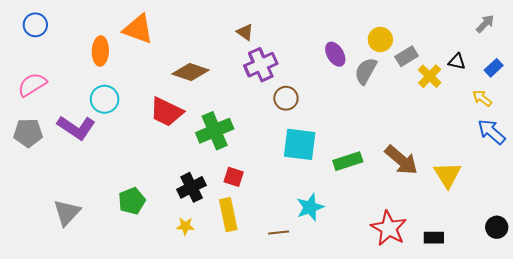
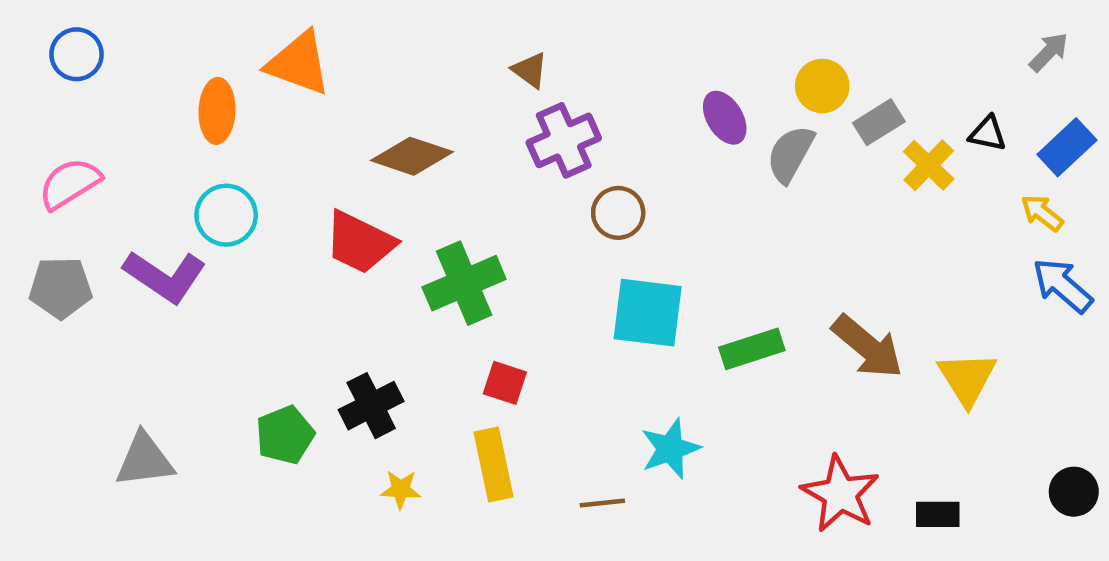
blue rectangle: (494, 68) -> (1067, 147), size x1.4
black cross: (192, 187) -> (371, 406), moved
gray triangle: (67, 213) -> (144, 460), turned 40

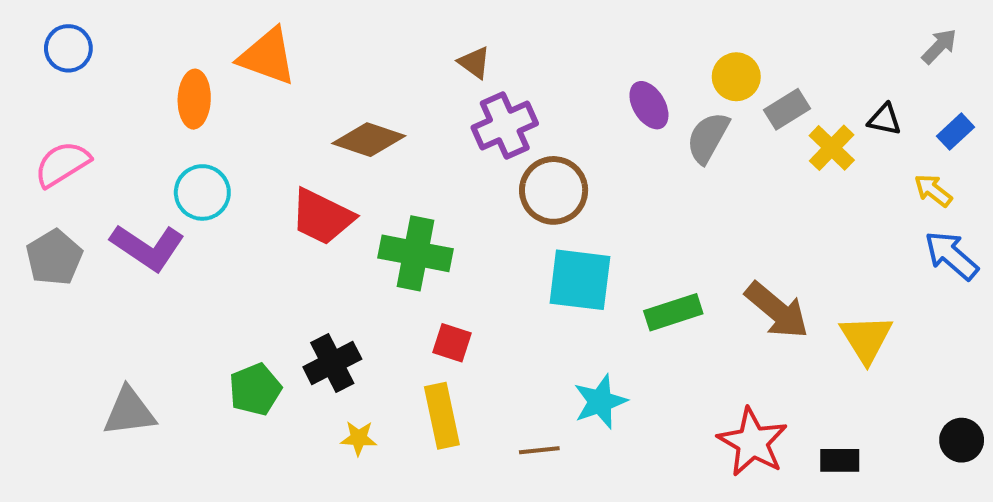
blue rectangle: (1067, 147) -> (956, 132), size x0.7
brown circle: (618, 213) -> (554, 190), size x1.4
green cross: (464, 283) -> (415, 253), turned 34
gray pentagon: (61, 288) -> (54, 257), turned -30

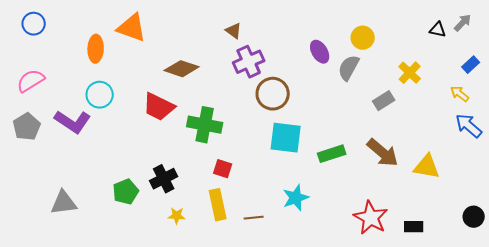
gray rectangle: (787, 109) -> (384, 101), moved
black triangle: (884, 119) -> (438, 30), moved
yellow triangle: (866, 339) -> (427, 167), turned -48
brown line: (539, 450) -> (254, 218), moved

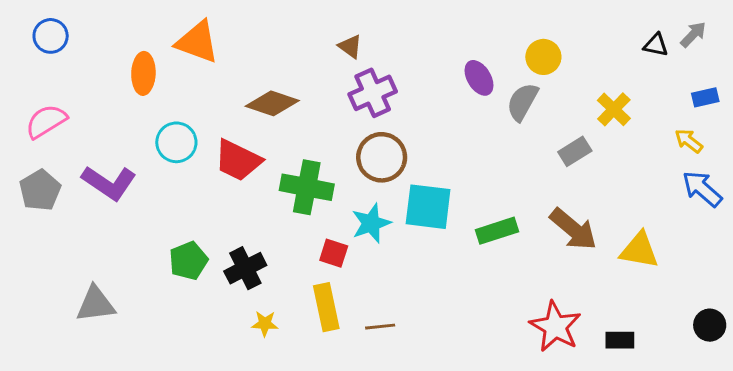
blue rectangle: (471, 65) -> (705, 97), turned 30
brown circle: (273, 94) -> (382, 157), moved
cyan circle: (100, 95) -> (176, 142), moved
green pentagon: (126, 192) -> (188, 261), moved
cyan star: (296, 198) -> (371, 223), moved

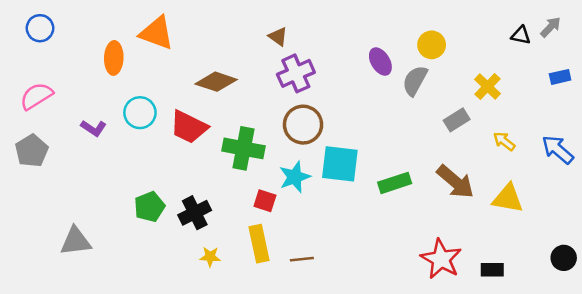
yellow arrow: (689, 141) -> (504, 141), moved
purple L-shape: (109, 183) -> (94, 128), moved, size x0.6

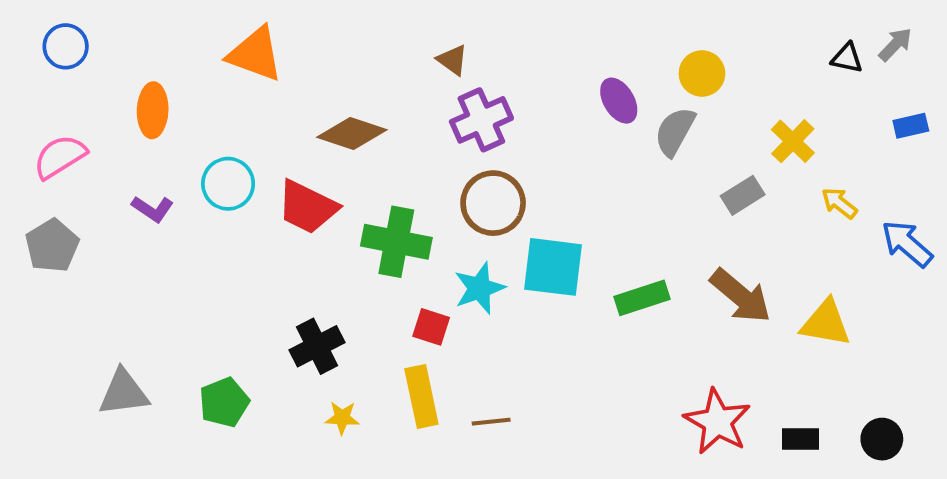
orange ellipse: (114, 58) -> (153, 110), moved
yellow arrow: (504, 141) -> (839, 203), moved
green pentagon: (149, 207) -> (224, 402), moved
black circle: (564, 258) -> (882, 439), moved

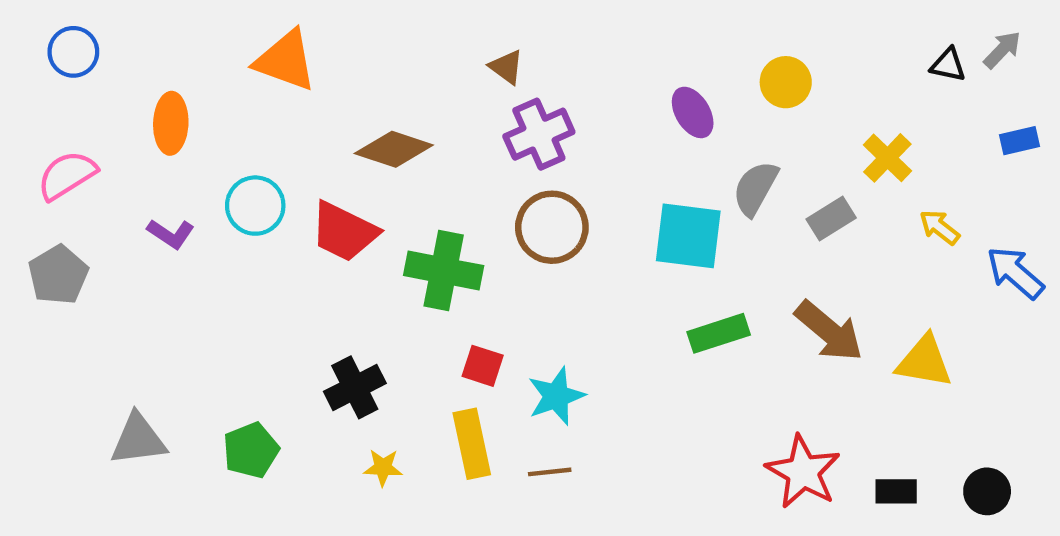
gray semicircle: (675, 132) -> (755, 188), moved
cyan square: (553, 267) -> (688, 236), moved
cyan star: (479, 288) -> (556, 396), moved

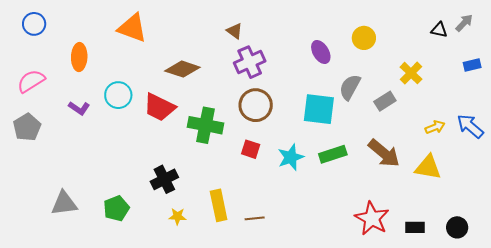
yellow arrow: (939, 227) -> (435, 127), moved, turned 120
red square: (483, 366) -> (251, 149), moved
cyan star: (556, 396) -> (291, 157), moved

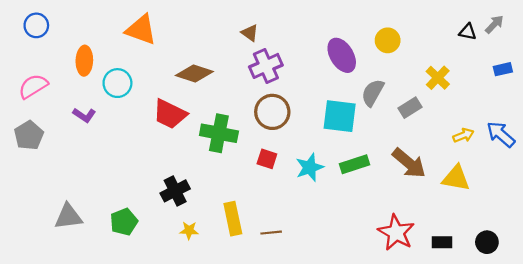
purple ellipse: (321, 52) -> (342, 55), size x1.4
cyan circle: (118, 95) -> (117, 83), moved

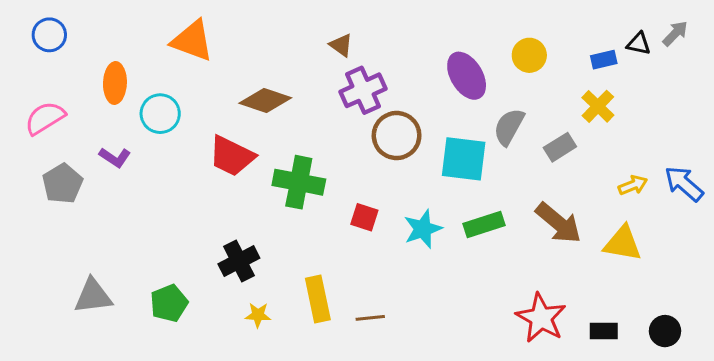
blue rectangle: (503, 69) -> (604, 60), moved
brown circle: (272, 112) -> (397, 136), moved
gray pentagon: (29, 135) -> (62, 184), moved

